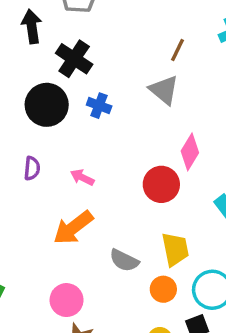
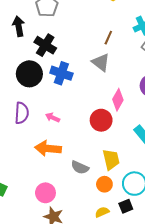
blue cross: (99, 106) -> (61, 73), size x1.5
purple semicircle: (32, 168) -> (22, 113), size x1.5
orange arrow: (73, 228) -> (48, 148), turned 45

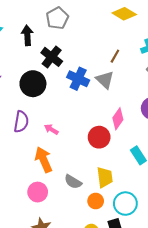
blue cross: (61, 73) -> (78, 79), moved
orange arrow: (48, 148) -> (44, 160), turned 55
pink circle: (45, 193) -> (38, 192), moved

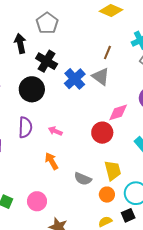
blue cross: (78, 79) -> (75, 79), turned 30
pink diamond: (118, 119) -> (118, 112), turned 45
orange arrow: (44, 160) -> (52, 161), size x0.7
pink circle: (38, 192) -> (37, 201), moved

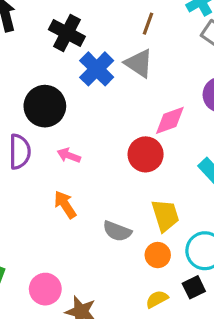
black cross: (47, 61) -> (67, 33), moved
black circle: (32, 89) -> (45, 106), moved
pink circle: (37, 201) -> (45, 289), moved

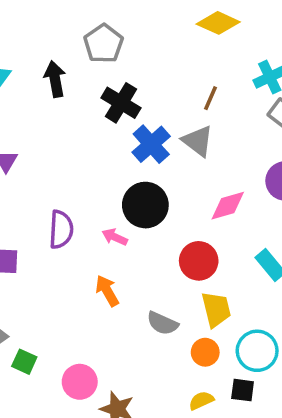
black circle: (45, 106) -> (145, 205), moved
red circle: (146, 154) -> (199, 261), moved
black square: (194, 287) -> (243, 390), turned 30

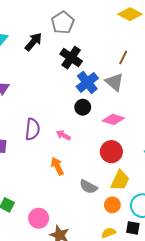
black arrow: (55, 79) -> (33, 42), turned 48
black circle: (145, 205) -> (83, 107), moved, size x0.6
pink diamond: (228, 206) -> (113, 119), moved, turned 30
yellow trapezoid: (216, 309) -> (120, 180), turned 35

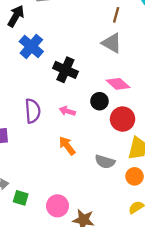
black cross: (71, 58) -> (65, 70), moved
blue cross: (87, 82) -> (31, 46), moved
black circle: (83, 107) -> (99, 101), moved
pink diamond: (113, 119) -> (118, 84), turned 35

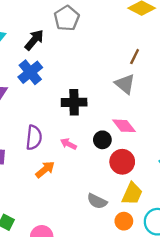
blue cross: (31, 46) -> (30, 72), moved
black cross: (65, 70) -> (74, 102), turned -35
orange arrow: (67, 146) -> (45, 169), moved, turned 78

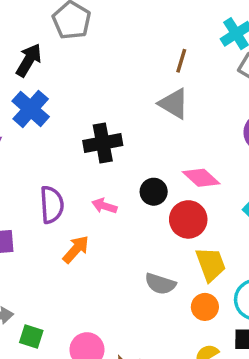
pink diamond: (124, 126) -> (201, 178), moved
yellow trapezoid: (132, 194) -> (211, 264), turned -35

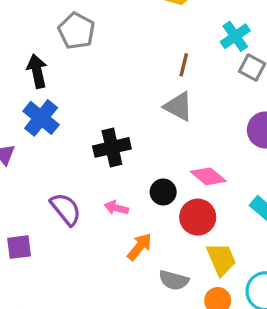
black arrow: (29, 60) -> (37, 71), turned -40
purple semicircle: (52, 205) -> (66, 209), turned -33
orange arrow: (76, 249) -> (140, 247), moved

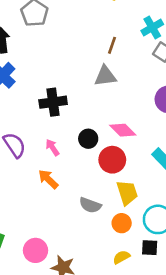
gray triangle: (178, 106) -> (105, 76), turned -40
pink arrow: (116, 208) -> (52, 147), turned 36
orange arrow: (140, 247) -> (48, 179), moved, turned -90

